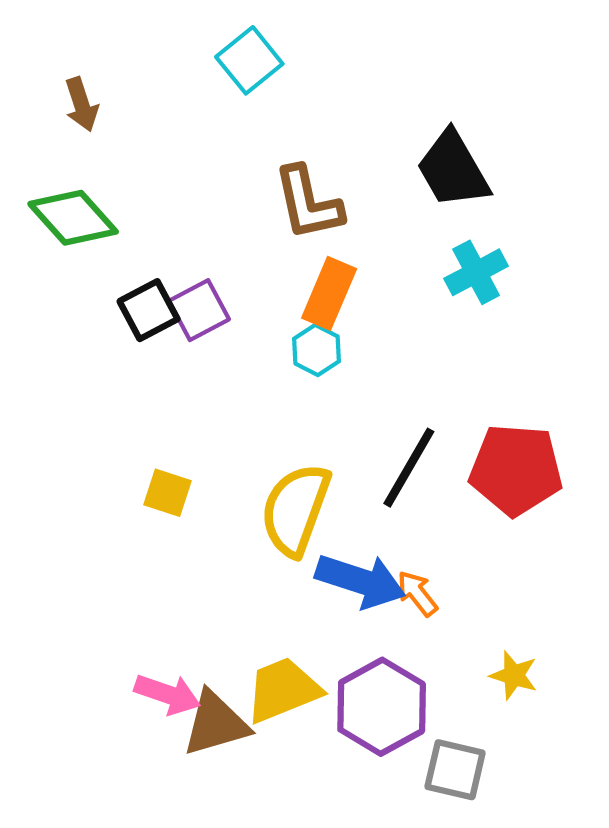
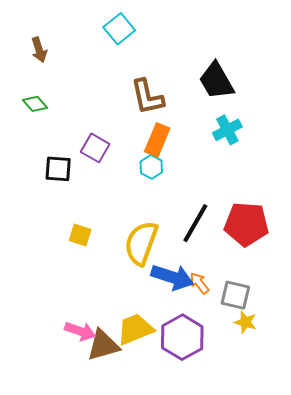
green diamond: (73, 218) -> (35, 104), size x0.6
black square: (149, 310) -> (58, 169), moved, turned 32
purple square: (199, 310) -> (95, 148), turned -32
gray square: (455, 770) -> (235, 295), moved

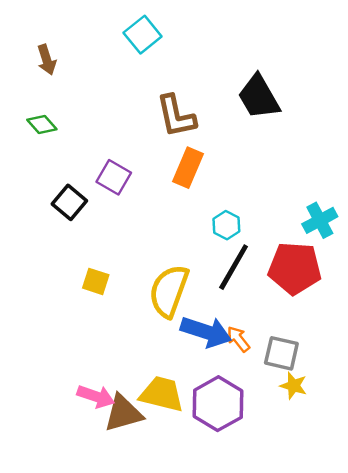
cyan cross: (227, 130) -> (320, 220), moved
cyan hexagon: (151, 167) -> (226, 225), moved
black square: (58, 169) -> (69, 202), turned 36
yellow trapezoid: (135, 329) -> (162, 394), turned 36

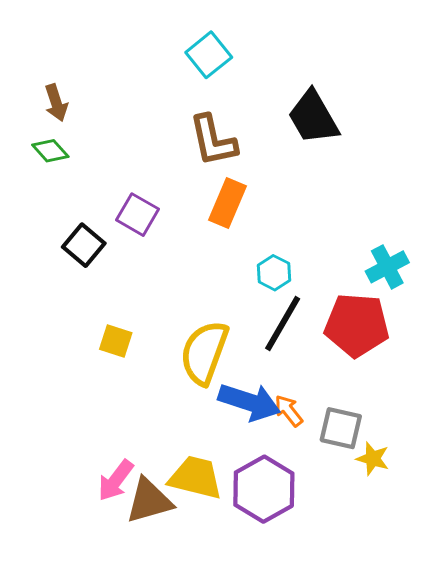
cyan square: (143, 35) -> (209, 55), moved
brown arrow: (47, 60) -> (56, 103), moved
yellow star: (293, 386) -> (373, 459), moved
pink arrow: (96, 396) -> (116, 480), turned 108

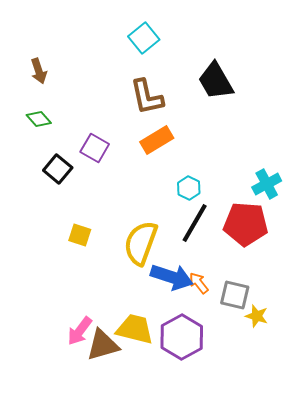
green diamond: (50, 151) -> (39, 119), moved
orange rectangle: (228, 203) -> (157, 140), turned 36

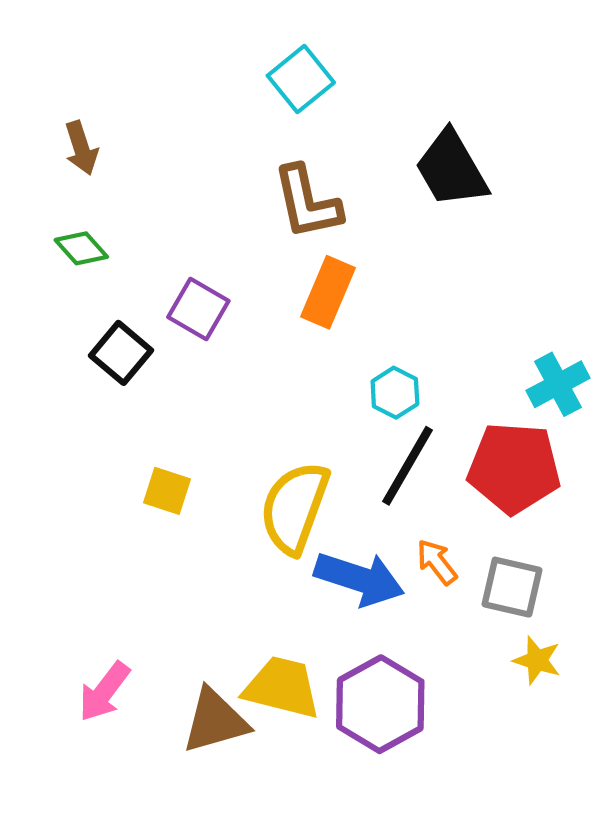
orange rectangle: (157, 140) -> (328, 292), turned -36
orange arrow: (199, 283) -> (437, 562), moved
gray square: (235, 295) -> (512, 587), moved
pink arrow: (80, 331) -> (104, 692), moved

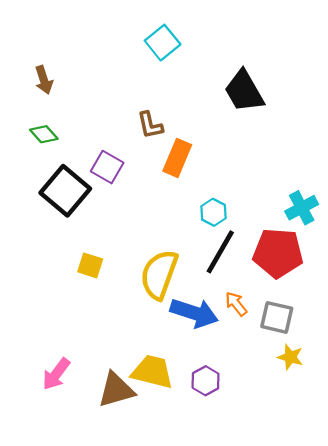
brown L-shape: (307, 202) -> (150, 125), moved, size x0.7
black square: (121, 353) -> (65, 191), size x1.5
purple hexagon: (380, 704) -> (206, 381), size x0.6

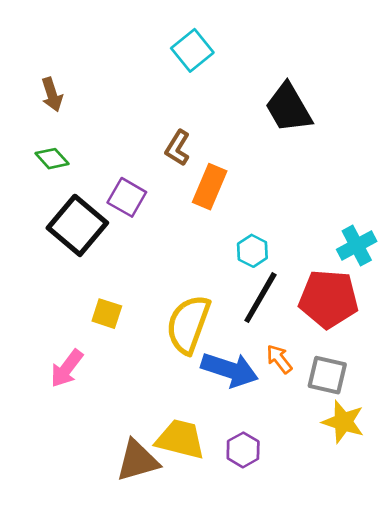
brown L-shape: (150, 125) -> (178, 148), turned 44
yellow star: (290, 357) -> (343, 422), size x1.4
pink arrow: (56, 374) -> (67, 368), moved

